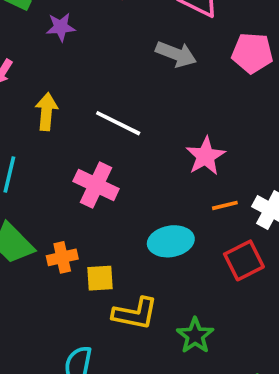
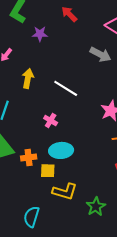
pink cross: (96, 185) -> (51, 120), size x0.6
cyan ellipse: (171, 241) -> (61, 150), moved

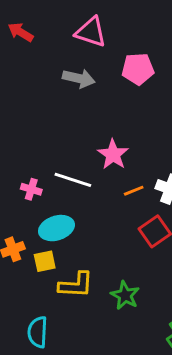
white line: (66, 88) -> (73, 180), moved

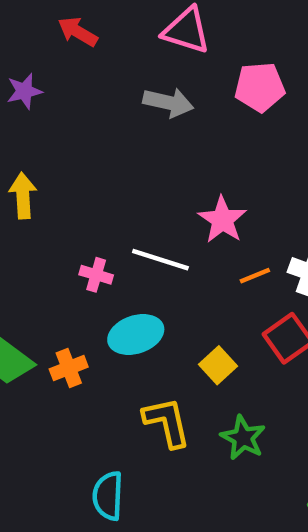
yellow square: (45, 261) -> (218, 365), moved, turned -30
yellow L-shape: (76, 285) -> (167, 422), turned -105

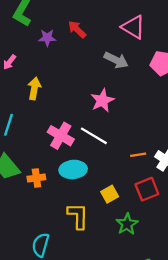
red arrow: (78, 32) -> (77, 29), moved
pink star: (222, 220) -> (102, 100), moved
pink cross: (96, 275) -> (61, 136), size x1.6
green star: (243, 438) -> (127, 224), moved

